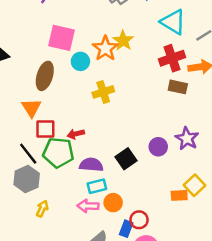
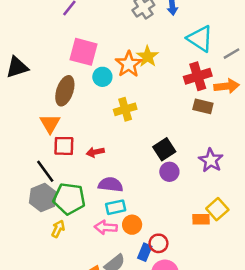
purple circle: (158, 147) -> (169, 172), moved
green pentagon: (58, 153) -> (69, 199), moved
black square: (126, 159) -> (164, 149), moved

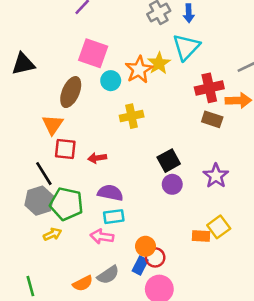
cyan triangle: (200, 39) -> (186, 47), moved, turned 36
orange circle: (132, 225) -> (145, 246), moved
yellow arrow: (58, 229) -> (52, 234), turned 36

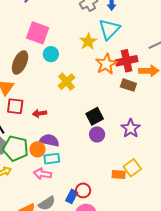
orange star: (139, 70) -> (106, 64), moved
yellow cross: (132, 116) -> (67, 82), turned -30
orange circle: (145, 246) -> (38, 149), moved

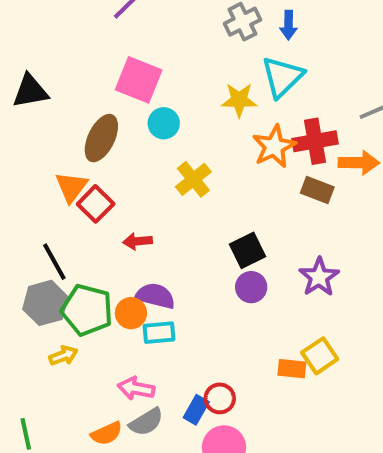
yellow star: (88, 41) -> (239, 100), turned 30
red square: (15, 106) -> (96, 204), moved, turned 36
pink arrow: (42, 174) -> (136, 388), moved

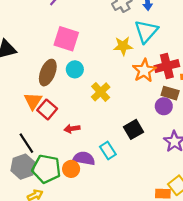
cyan circle: (164, 123) -> (75, 69), moved
purple circle: (251, 287) -> (164, 106), moved
cyan rectangle: (159, 333) -> (108, 151), moved, turned 66

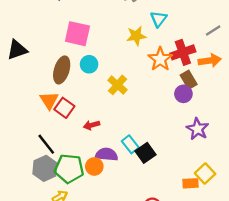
cyan triangle: (146, 31) -> (159, 19), size x0.7
brown rectangle: (170, 93) -> (189, 80), turned 48
black square: (134, 129) -> (146, 153), moved

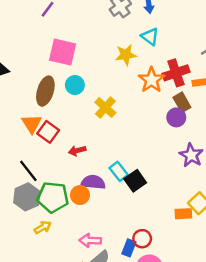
cyan triangle: (159, 19) -> (150, 37), turned -30

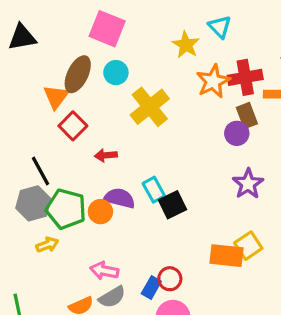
yellow star: (126, 55) -> (186, 45), turned 30
yellow cross: (105, 107) -> (150, 107), size x1.4
orange triangle: (32, 124) -> (56, 97), moved
orange rectangle: (183, 214) -> (227, 256), size x1.5

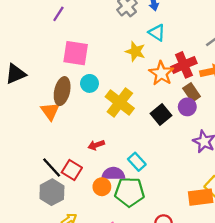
red square: (73, 126) -> (72, 170), moved
black square: (173, 205) -> (161, 114), moved
green pentagon: (66, 209) -> (130, 192), moved

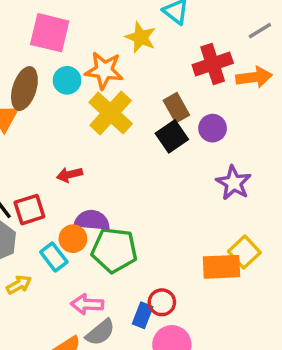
orange star: (161, 73) -> (104, 70), moved, turned -30
brown rectangle: (192, 92) -> (176, 108), moved
cyan rectangle: (137, 162) -> (54, 257), moved
red square: (72, 170) -> (29, 210), turned 36

